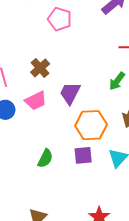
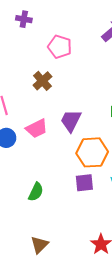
brown cross: (40, 68) -> (42, 81), moved
green semicircle: (45, 158) -> (36, 192), moved

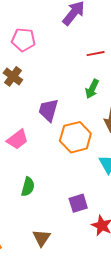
pink trapezoid: (37, 129) -> (17, 139), moved
purple square: (84, 183) -> (78, 203), moved

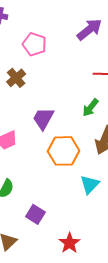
purple square: (78, 203) -> (35, 214), moved, turned 36

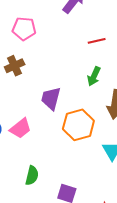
brown cross: (16, 78) -> (15, 66), turned 30

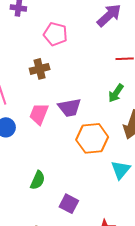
purple trapezoid: (51, 98) -> (70, 107), turned -125
pink trapezoid: (20, 128) -> (39, 114), moved, turned 140

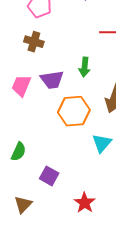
brown cross: (40, 69) -> (34, 42), moved, turned 30
green arrow: (116, 93) -> (85, 67), moved, turned -30

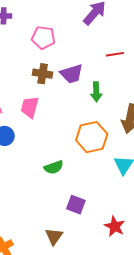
purple trapezoid: (52, 80) -> (72, 74), moved
pink trapezoid: (21, 86) -> (30, 107), moved
green semicircle: (18, 152) -> (54, 167), moved, turned 54

